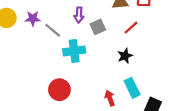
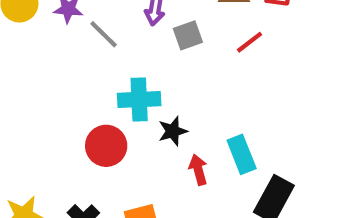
cyan cross: (74, 51) -> (139, 99), moved
black star: (125, 56) -> (173, 131), moved

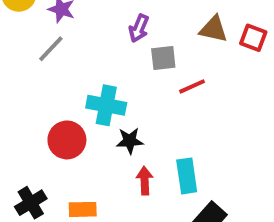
gray line: (104, 34) -> (51, 49), moved, turned 76
red line: (249, 42) -> (192, 86), moved

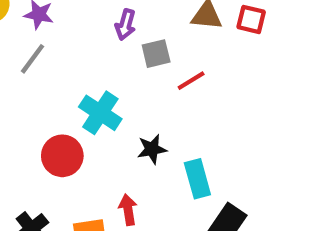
cyan cross: (106, 105) -> (100, 113), turned 30
black star: (130, 141) -> (152, 149), moved
red arrow: (145, 181) -> (128, 210), moved

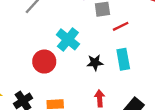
cyan rectangle: (197, 179) -> (123, 59), moved
red arrow: (128, 210) -> (100, 98), moved

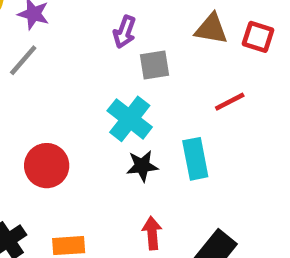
red line: (121, 26) -> (230, 102), moved
cyan cross: (68, 39) -> (130, 119), moved

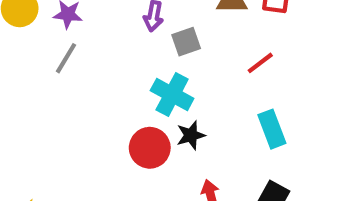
cyan rectangle: (195, 159) -> (272, 129), moved
red circle: (47, 166) -> (150, 148), moved

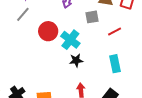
gray square: (186, 42) -> (92, 17), moved
red circle: (150, 148) -> (48, 31), moved

